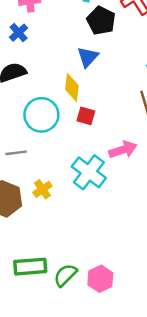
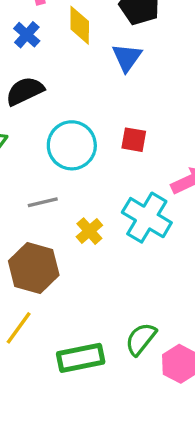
yellow diamond: (72, 87) -> (80, 25), moved
yellow cross: (42, 189) -> (89, 231), moved
green semicircle: (65, 275) -> (141, 339), moved

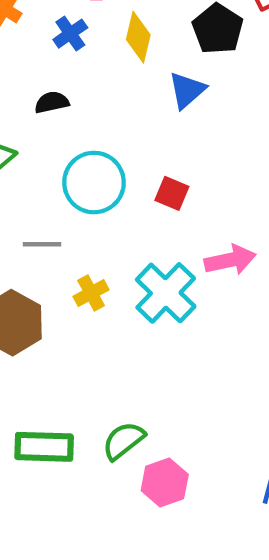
black semicircle: (25, 91) -> (52, 102), size x0.7

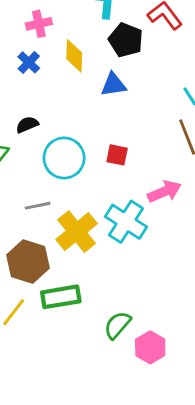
blue triangle: (187, 90) -> (113, 85), turned 44
black semicircle: (52, 102) -> (27, 125), moved
yellow cross: (91, 293) -> (77, 232), size x1.8
green rectangle: (44, 447) -> (61, 297), moved

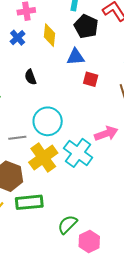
black semicircle: (27, 125) -> (30, 77), moved, turned -91
red square: (117, 155) -> (91, 79), moved
cyan circle: (64, 158) -> (48, 121), moved

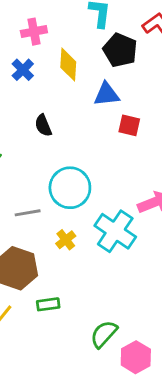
yellow cross: (43, 158) -> (66, 240), size x0.5
green rectangle: (29, 202) -> (48, 304), size x0.6

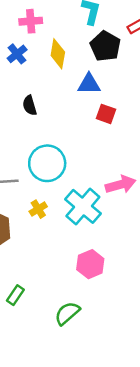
green rectangle: (48, 304) -> (15, 295), moved, turned -54
green semicircle: (104, 334) -> (67, 313), moved
pink hexagon: (136, 357) -> (90, 264), moved

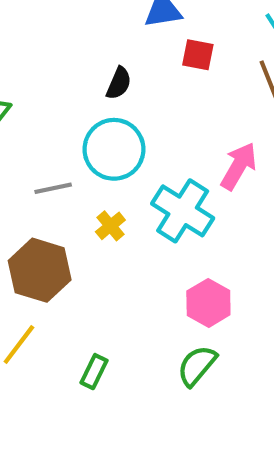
black semicircle: (30, 105) -> (119, 83), moved, turned -132
pink arrow: (121, 185) -> (239, 166), turned -36
green semicircle: (67, 313) -> (197, 366), moved

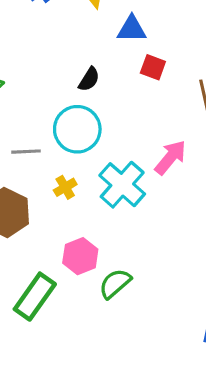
pink hexagon: (208, 303) -> (80, 256), moved
green semicircle: (197, 366) -> (115, 284), moved
green rectangle: (94, 372) -> (35, 297), size x1.8

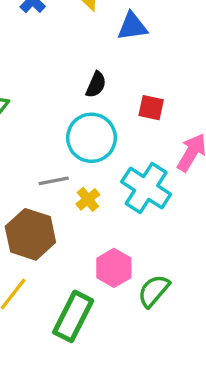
red square: (153, 67) -> (151, 108), moved
gray line: (26, 152) -> (54, 181), moved

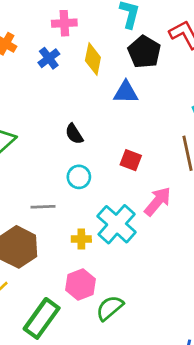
black semicircle: (96, 85) -> (74, 134), moved, turned 115
cyan circle: (91, 138) -> (79, 177), size x0.6
yellow cross: (88, 199) -> (81, 239), moved, turned 30

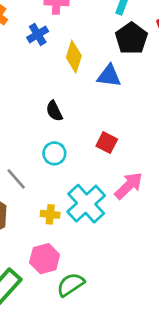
yellow diamond: (93, 59) -> (74, 57), moved
gray line: (43, 207) -> (16, 179), turned 45

